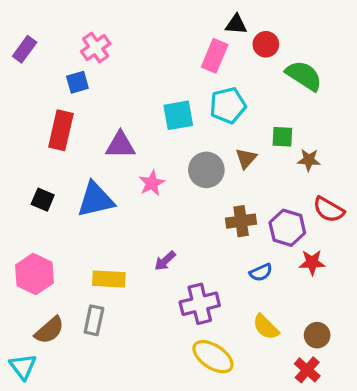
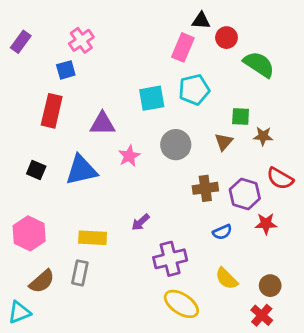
brown triangle: (246, 158) -> (224, 142), moved
cyan triangle: (23, 367) -> (19, 312), turned 45

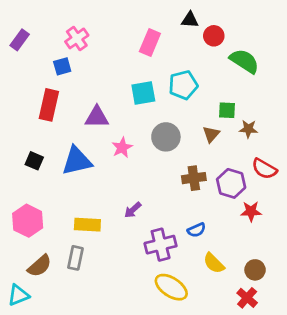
pink rectangle: (183, 47) -> (150, 42), moved
blue semicircle: (222, 232) -> (196, 230), moved

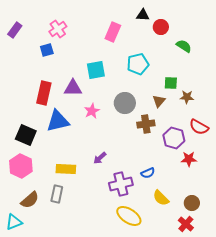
green semicircle: (244, 61) -> (184, 46), size x0.7
cyan square: (143, 93) -> (96, 70), moved
red rectangle: (49, 105) -> (44, 93), moved
black square: (34, 161) -> (26, 135), moved, size x1.5
brown cross: (194, 178) -> (146, 124), moved

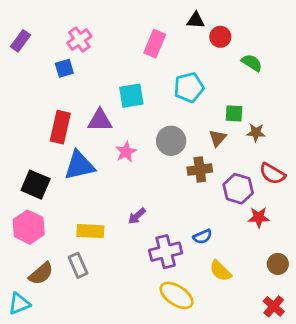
gray rectangle: (57, 194) -> (78, 265), turned -36
brown circle: (192, 203) -> (278, 264), moved
red cross: (186, 224) -> (274, 306), moved

